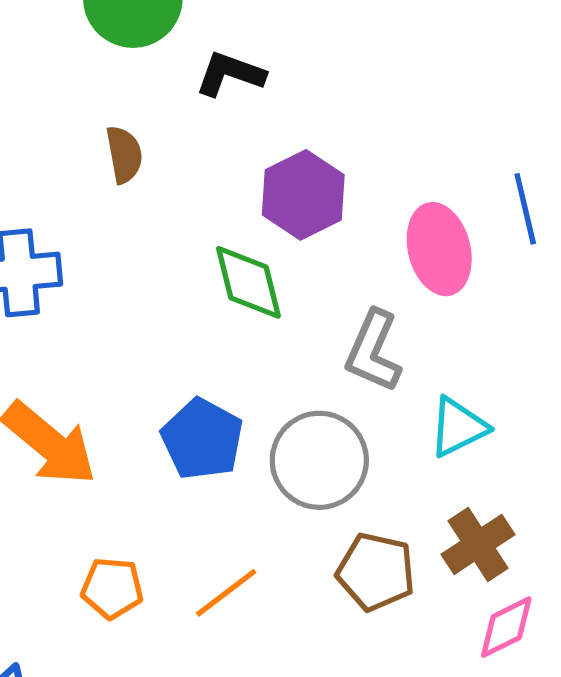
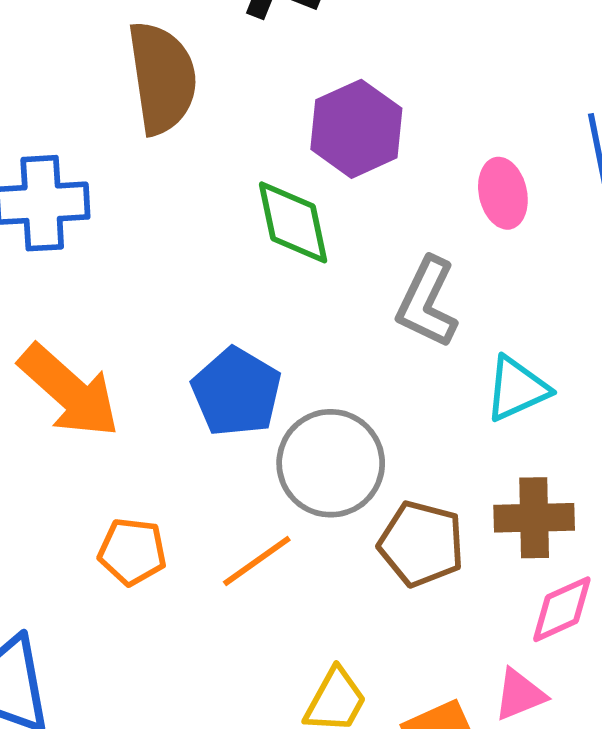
brown semicircle: (124, 155) -> (162, 78), size x1.8
pink ellipse: (439, 249) -> (503, 193), size x0.7
gray circle: (319, 460) -> (331, 463), moved
brown cross: (478, 544) -> (534, 518), turned 30

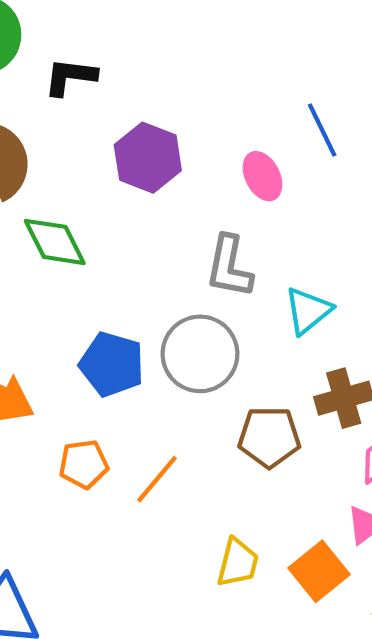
green diamond: (293, 222) -> (55, 242), moved
gray circle: (331, 463) -> (200, 354), moved
orange pentagon: (132, 552) -> (84, 464), moved

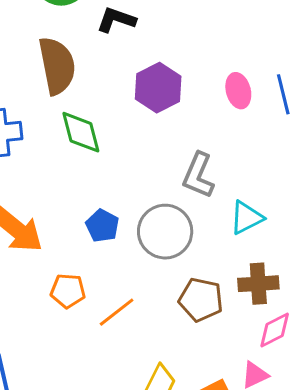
pink ellipse: (262, 176) -> (238, 91), moved
blue pentagon: (112, 364) -> (102, 226), size x0.7

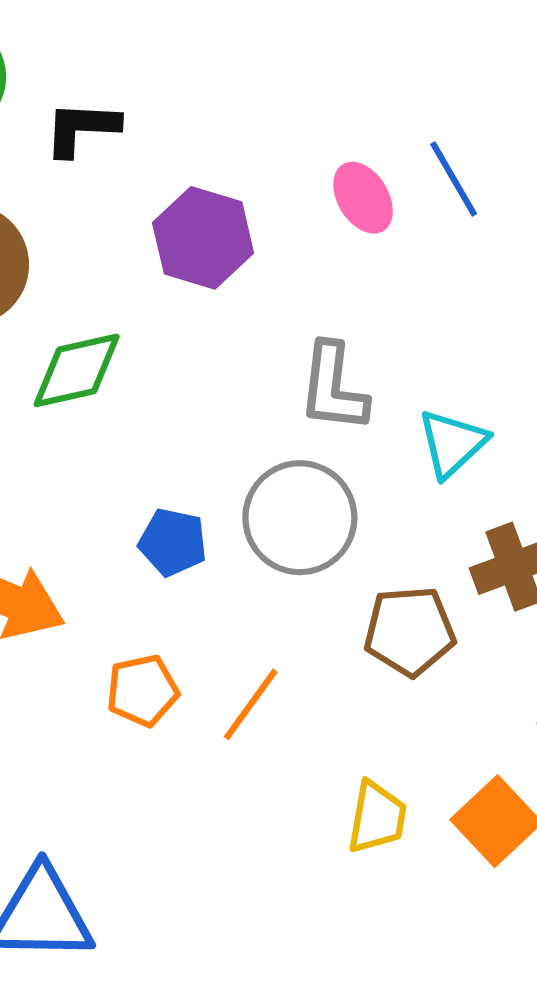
green diamond: (81, 132) -> (77, 370), turned -72

